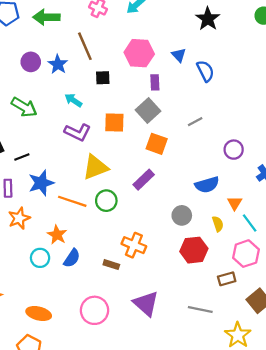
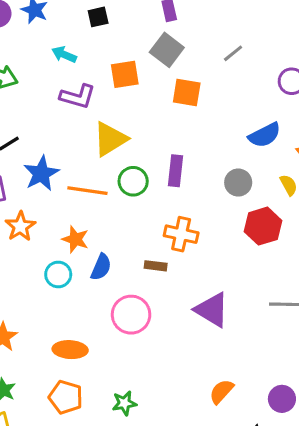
purple rectangle: (144, 180) -> (176, 171), moved, turned -30
pink circle: (94, 310) -> (131, 315), moved

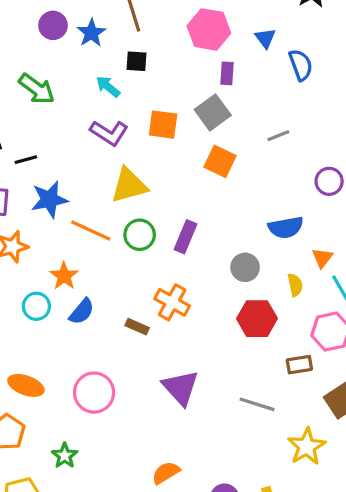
black square: (98, 17) -> (136, 61), moved
pink circle: (131, 315) -> (94, 393), moved
green star: (124, 403) -> (65, 456), turned 30

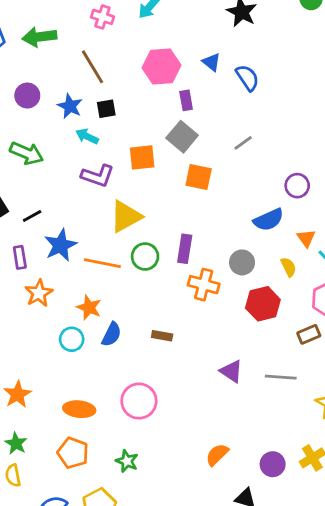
blue star: (91, 33) -> (70, 106), moved
purple circle: (329, 181) -> (297, 186), moved
orange cross: (172, 302) -> (204, 285), moved
purple triangle: (180, 388) -> (231, 371), moved, size x0.7

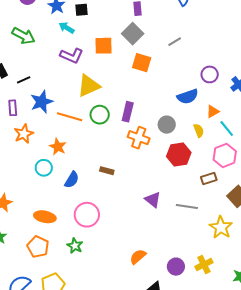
orange triangle: (306, 238) -> (213, 111), turned 32
blue semicircle: (112, 334) -> (72, 180), moved
green star: (127, 461) -> (75, 246), moved

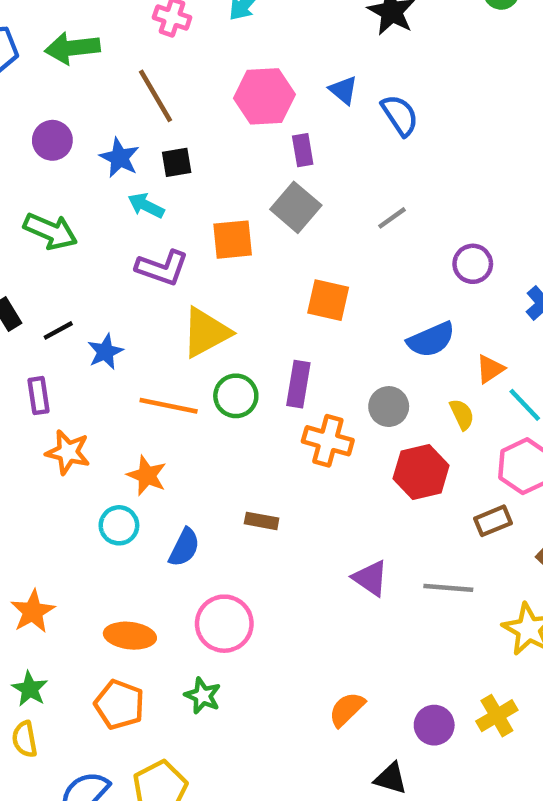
orange square: (142, 63) -> (328, 300), moved
purple circle: (210, 74) -> (473, 264), moved
blue star: (42, 102) -> (105, 352), moved, size x0.7
orange star: (24, 134) -> (68, 452), turned -30

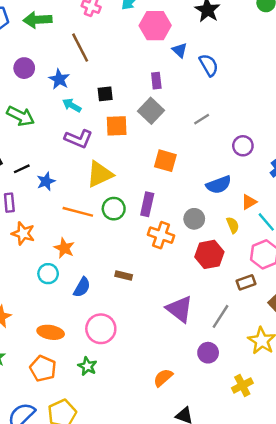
pink hexagon: (264, 96) -> (155, 26), moved
black square: (177, 162) -> (105, 94), moved
purple triangle: (370, 578) -> (180, 309), size x1.4
gray line: (448, 588) -> (220, 316), turned -65
purple circle: (434, 725) -> (208, 353), moved

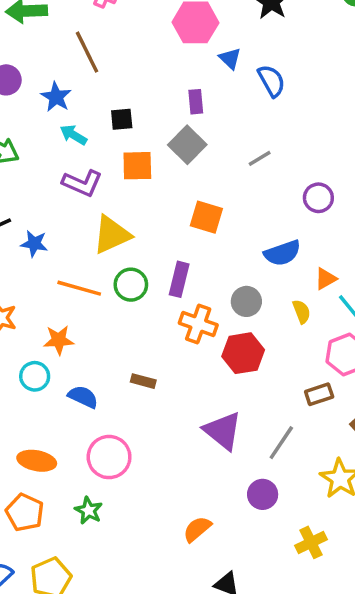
blue star: (46, 181) -> (34, 244), turned 30
orange star: (64, 248) -> (59, 340), turned -30
red hexagon: (209, 254) -> (243, 353), moved
blue semicircle: (82, 287) -> (83, 397), turned -96

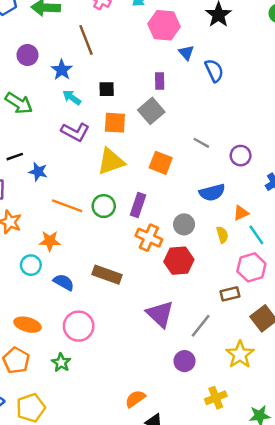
gray line: (260, 158) -> (201, 143), moved, turned 56
yellow triangle: (112, 235) -> (111, 161), moved
brown rectangle: (143, 381) -> (107, 275), size x1.6
orange semicircle: (197, 529) -> (135, 399), moved

